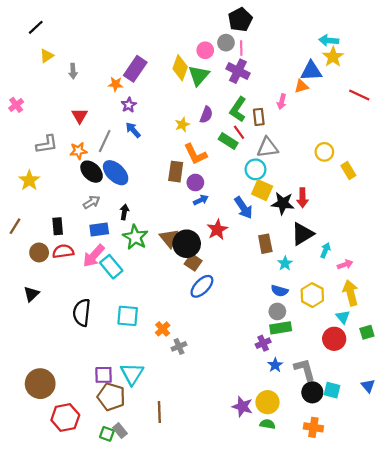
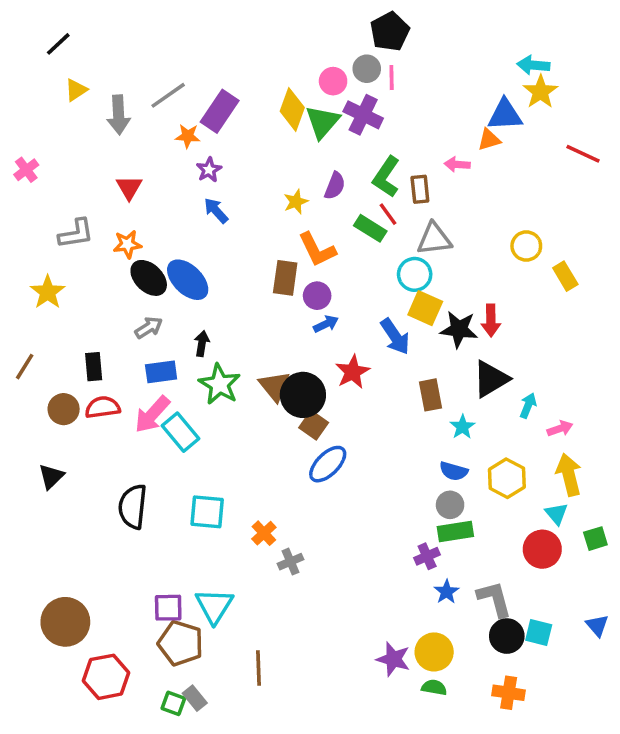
gray arrow: (73, 71) -> (119, 115), size x1.5
purple cross: (238, 71) -> (363, 115), moved
pink arrow: (282, 102) -> (457, 164), turned 80
gray line: (105, 141) -> (168, 95), moved, turned 30

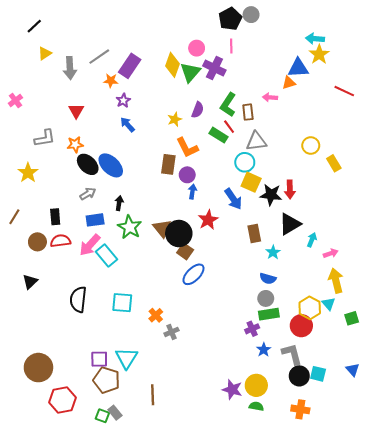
gray circle: (367, 69) -> (251, 15), moved
blue arrow: (326, 324) -> (192, 192), turned -56
yellow hexagon: (507, 478) -> (310, 308), moved
red circle: (542, 549) -> (301, 326), moved

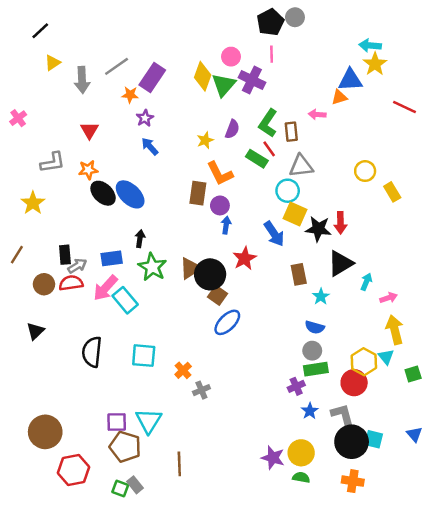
gray arrow: (88, 194) -> (77, 266), moved
brown triangle: (162, 228) -> (190, 268), turned 36
black circle: (299, 376) -> (352, 442), size x1.4

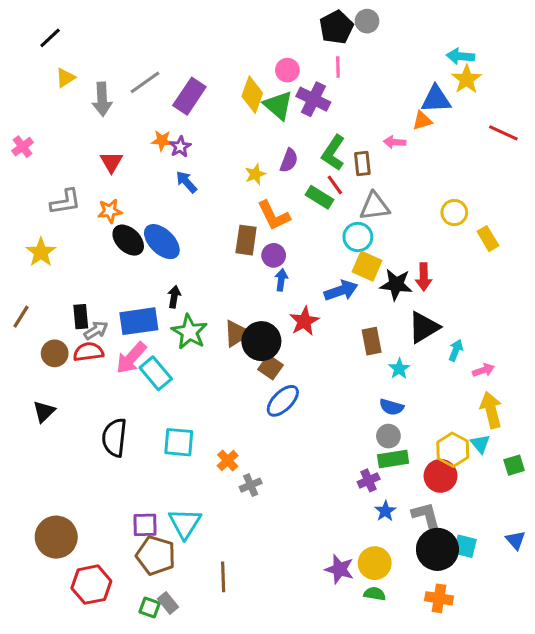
green triangle: (224, 85) -> (278, 105), turned -30
orange star: (130, 95) -> (162, 141), moved
blue arrow: (274, 234) -> (341, 291), turned -75
blue rectangle: (112, 258) -> (139, 321), size x1.4

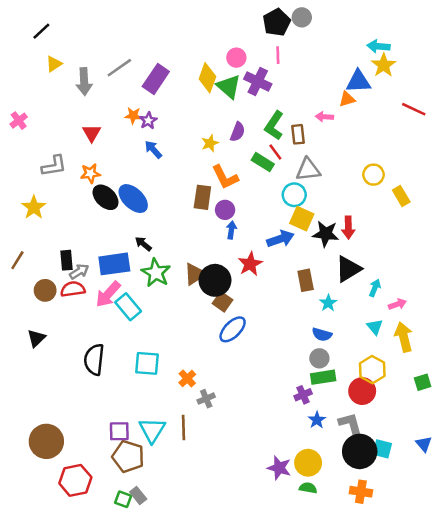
black arrow: (174, 297) -> (143, 244), turned -60
cyan triangle: (480, 444) -> (375, 327), moved
brown line: (223, 577) -> (184, 428), moved

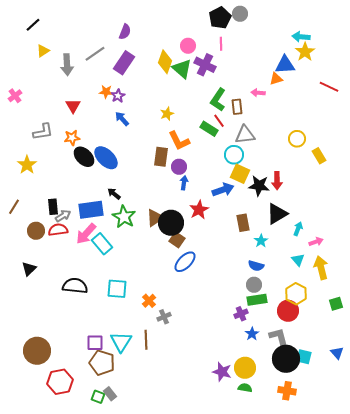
purple semicircle: (238, 132) -> (125, 32), moved
black semicircle: (94, 360) -> (75, 286), turned 90

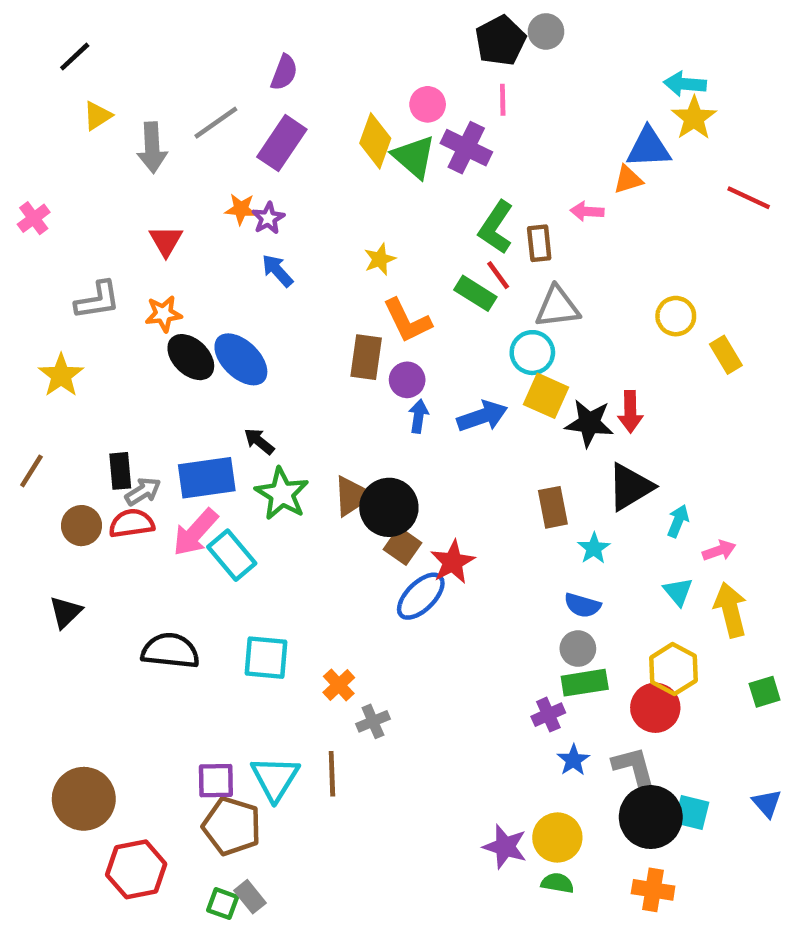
blue arrow: (223, 190) -> (482, 416), moved
red star: (199, 210) -> (453, 562), moved

